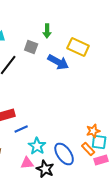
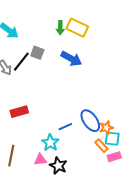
gray square: (31, 47) -> (37, 53), moved
yellow rectangle: (78, 47) -> (77, 28), moved
blue line: (21, 129) -> (65, 127), moved
blue ellipse: (64, 154) -> (90, 121), moved

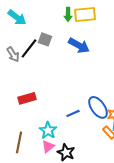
yellow rectangle: (77, 28) -> (85, 14), turned -30
cyan star: (50, 143) -> (48, 130), moved
pink triangle: (40, 160) -> (48, 146), turned -32

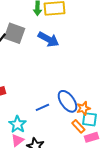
gray square: (45, 39) -> (14, 33), size x1.5

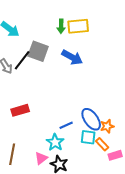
cyan square: (89, 119) -> (88, 137), moved
cyan star: (17, 124) -> (55, 142), moved

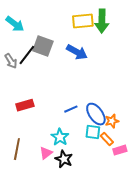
green arrow: (61, 26) -> (102, 21), moved, size x1.6
blue line: (66, 125) -> (71, 109), moved

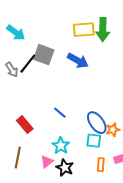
red rectangle: (25, 105) -> (25, 125), moved, turned 66
blue line: (71, 109) -> (60, 113), moved, turned 64
orange rectangle: (107, 139) -> (101, 165), moved, turned 48

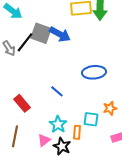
blue arrow: (78, 61) -> (60, 34), moved
blue ellipse: (97, 123) -> (94, 72), moved, turned -60
orange rectangle: (101, 165) -> (77, 132), moved

